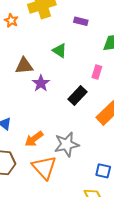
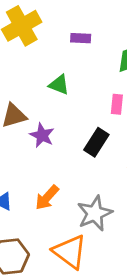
orange arrow: (34, 139) -> (47, 198), moved

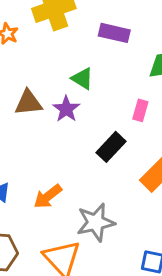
purple rectangle: (81, 38) -> (114, 33), size x1.4
purple star: (42, 135) -> (66, 109), moved

